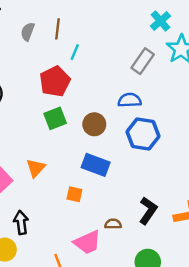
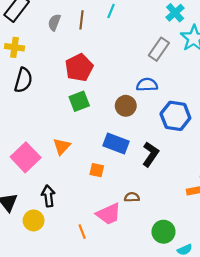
cyan line: (75, 52) -> (111, 11), moved
brown circle: (94, 124) -> (126, 106), moved
blue hexagon: (143, 134) -> (175, 116), moved
black L-shape: (148, 211) -> (150, 154), moved

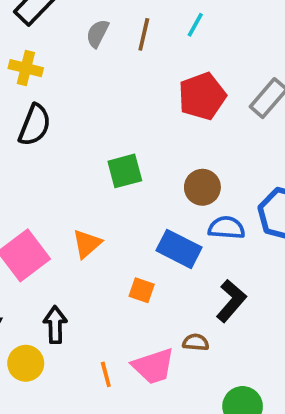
red pentagon: (79, 68) -> (202, 96), moved
blue semicircle: (147, 85) -> (226, 228), moved
black L-shape: (150, 154) -> (231, 301), moved
orange line: (82, 232) -> (106, 374), moved

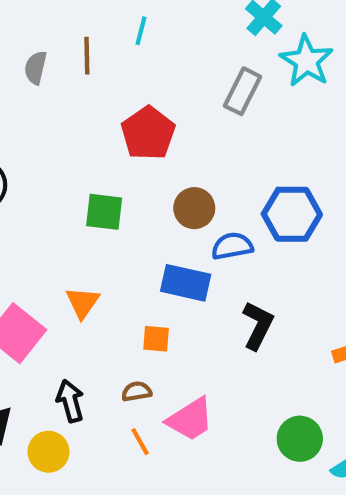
red pentagon: (202, 96) -> (148, 133), moved
green square: (125, 171) -> (104, 212), turned 36
brown semicircle: (196, 342) -> (137, 391), moved

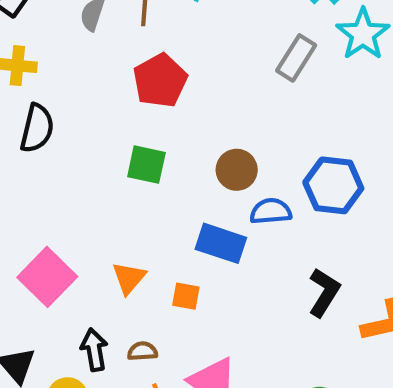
red pentagon: (148, 133) -> (160, 81), moved
orange triangle: (83, 303) -> (129, 278), moved
black L-shape: (258, 325) -> (324, 292), moved
brown semicircle: (137, 391) -> (142, 351), moved

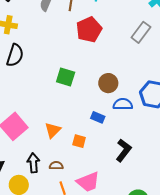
red pentagon: (160, 81) -> (89, 30), moved
blue rectangle: (221, 243) -> (98, 117), size x0.6
black L-shape: (324, 292) -> (124, 150), moved

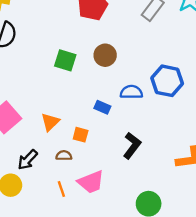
brown circle: (108, 83) -> (105, 55), moved
black arrow: (33, 163) -> (28, 160), turned -132
brown semicircle: (56, 166) -> (64, 156), moved

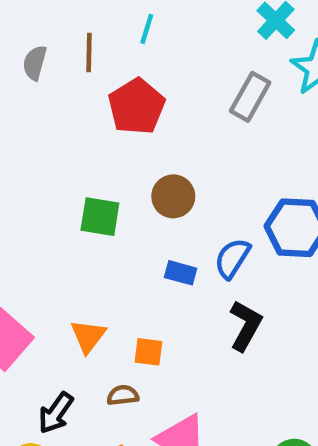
blue semicircle: (131, 92) -> (232, 258), turned -50
blue rectangle: (102, 107) -> (181, 273), moved
black L-shape: (132, 146) -> (246, 326), moved

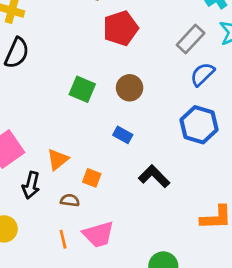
blue semicircle: (232, 258) -> (202, 74), moved
black L-shape: (246, 326) -> (154, 176), turned -88
black arrow: (56, 413) -> (31, 185), moved, turned -35

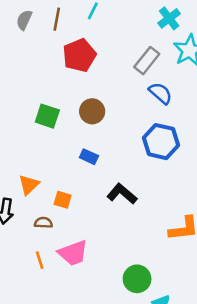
blue semicircle: (202, 74) -> (160, 93), turned 90

